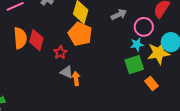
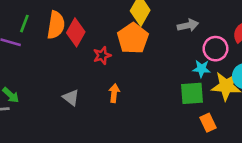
gray triangle: (67, 72) -> (71, 98), moved

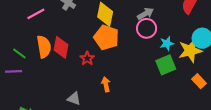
green line: (24, 24) -> (19, 54), turned -56
pink circle: (216, 49) -> (147, 28), moved
orange rectangle: (208, 123) -> (199, 81), moved

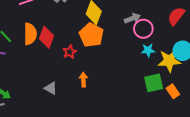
pink circle: (147, 28) -> (143, 29), moved
green square: (166, 65) -> (154, 83), moved

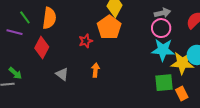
gray arrow: (132, 18) -> (162, 13), moved
red diamond: (46, 37) -> (42, 48), moved
cyan star: (148, 50) -> (163, 50), size x1.6

